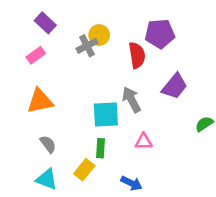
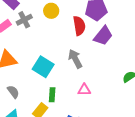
gray cross: (87, 46) -> (24, 20), moved
purple trapezoid: (175, 86) -> (103, 36), moved
cyan square: (106, 114) -> (43, 67), moved, turned 35

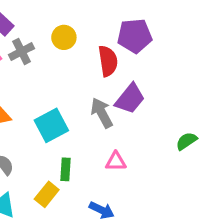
purple trapezoid: (103, 36) -> (130, 99), moved
cyan square: (43, 67) -> (51, 125), turned 30

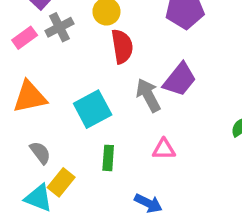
red semicircle: (108, 61) -> (122, 46), moved
yellow rectangle: (47, 194) -> (61, 182), moved

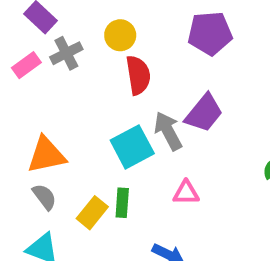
orange triangle: (30, 97) -> (46, 155), moved
cyan square: (93, 109) -> (132, 147), moved
yellow rectangle: (61, 182) -> (92, 213), moved

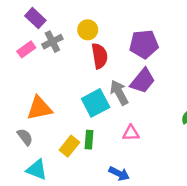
purple pentagon: (210, 33) -> (144, 44), moved
gray semicircle: (44, 197) -> (25, 137), moved

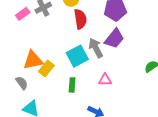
yellow rectangle: (69, 146) -> (46, 68), moved

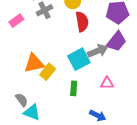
pink rectangle: (23, 14) -> (16, 21), moved
gray arrow: (96, 48) -> (98, 51), turned 96
gray semicircle: (22, 83) -> (22, 100), moved

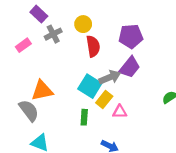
cyan square: (79, 59) -> (90, 86), turned -30
yellow rectangle: (48, 72) -> (104, 99), moved
gray semicircle: (22, 100) -> (29, 111), moved, size x1.5

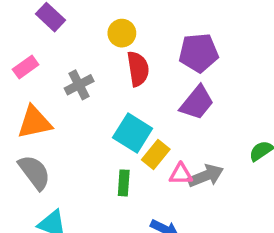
gray cross: (53, 34) -> (79, 85), moved
gray arrow: (110, 77) -> (206, 176), moved
orange triangle: (42, 91) -> (34, 122), moved

